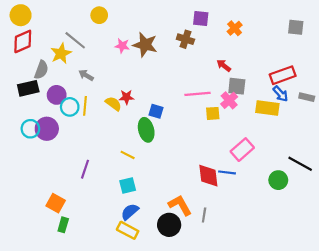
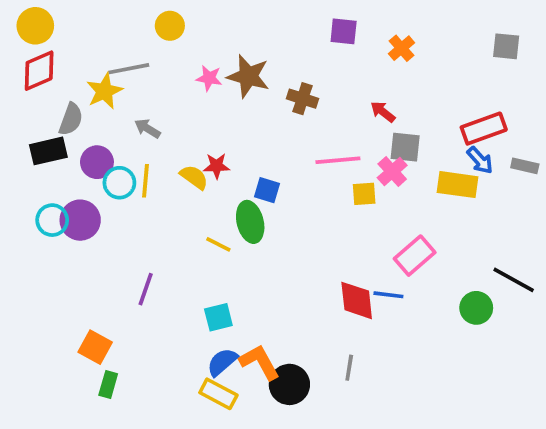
brown cross: (185, 39) -> (302, 99), moved
gray line: (75, 40) -> (129, 69), turned -50
yellow line: (128, 155) -> (218, 244), moved
orange L-shape: (180, 205) -> (260, 362), moved

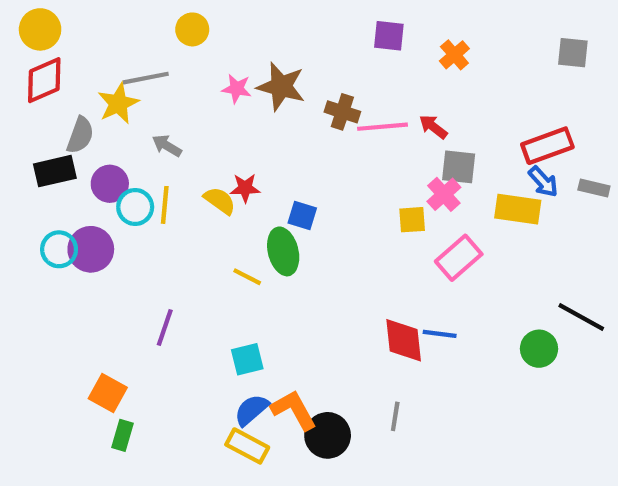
pink line: (338, 160) -> (383, 127), moved
pink rectangle: (415, 256) -> (459, 258), moved

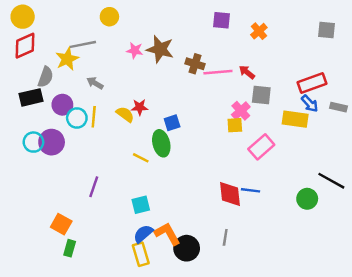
pink cross: (444, 194) -> (241, 111), moved
blue square: (302, 215) -> (172, 123), turned -35
yellow rectangle: (247, 446) -> (141, 254), turned 45

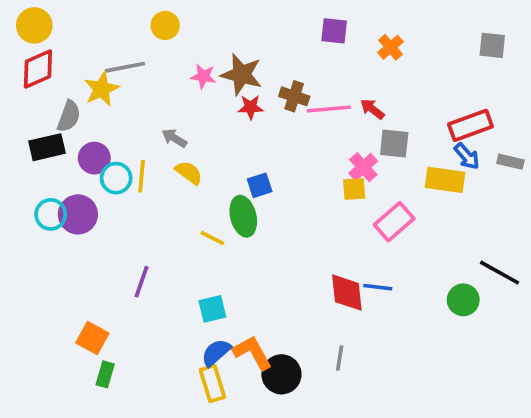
gray arrow: (95, 83) -> (174, 138), moved
red star: (140, 107) -> (251, 107), moved

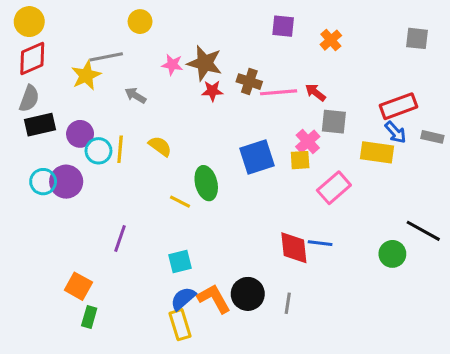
gray semicircle: (69, 116) -> (29, 98), moved
gray arrow: (174, 138) -> (135, 95), moved
blue square: (260, 185) -> (257, 157), moved, size x1.6
black circle: (281, 374) -> (248, 294), moved

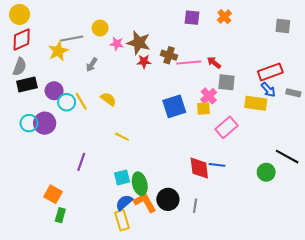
yellow circle: (140, 22) -> (100, 28), moved
orange cross: (331, 40) -> (224, 17), moved
gray arrow: (135, 95) -> (92, 65), turned -88
yellow line: (120, 149) -> (81, 101), turned -36
green ellipse: (206, 183) -> (140, 184), moved

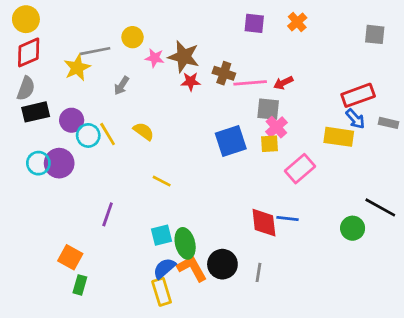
red arrow: (214, 63) -> (283, 83), turned -64
gray square: (226, 82) -> (268, 109), moved

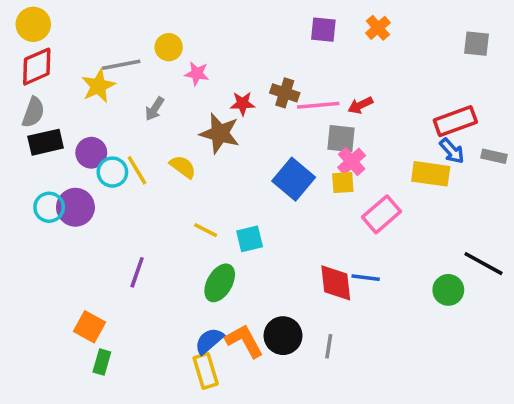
brown star: (184, 57) -> (220, 133), moved
blue square: (231, 141) -> (294, 179), turned -32
cyan square: (162, 235) -> (250, 239), moved
green ellipse: (185, 243) -> (220, 283), moved, turned 44

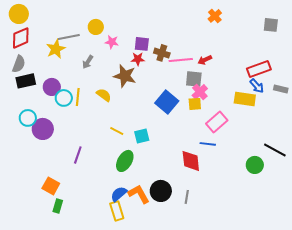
purple square: (323, 30) -> (142, 44), moved
yellow line: (137, 170) -> (78, 97), turned 36
purple circle: (75, 207) -> (43, 129), moved
blue line: (366, 278) -> (208, 144), moved

